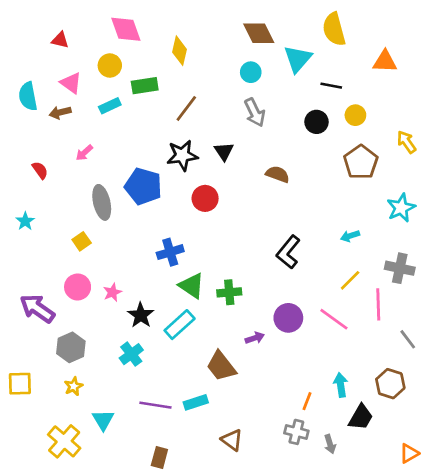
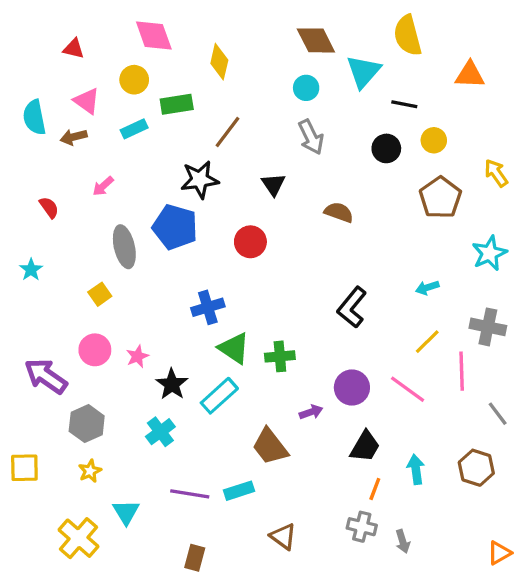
black star: (182, 155) -> (200, 180), moved
black trapezoid: (361, 417) -> (365, 446), moved

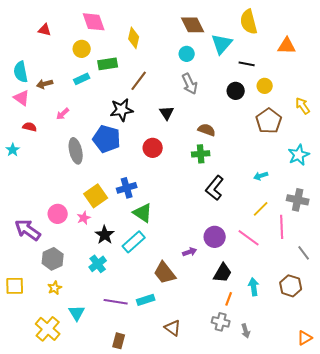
pink triangle: (87, 101) -> (22, 98), moved
red semicircle: (49, 207) -> (30, 127), turned -40
cyan star: (31, 270) -> (13, 150), moved
yellow square: (100, 294) -> (96, 196), moved, size x1.6
green cross: (280, 356) -> (201, 154), moved

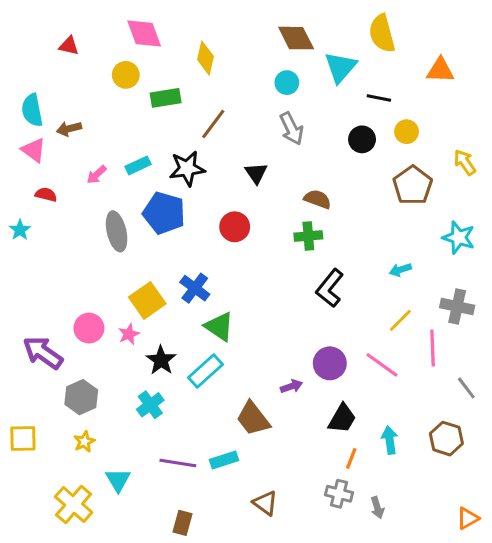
cyan rectangle: (82, 79) -> (138, 165), moved
cyan star: (299, 155) -> (459, 238), turned -30
blue cross: (127, 188) -> (195, 288), turned -36

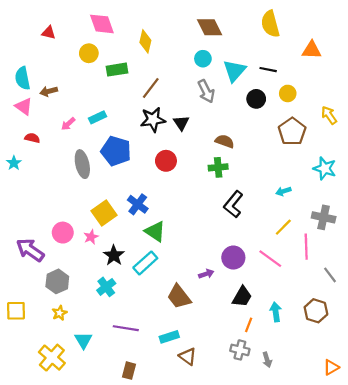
cyan triangle: (341, 67) -> (234, 71), moved
black star: (187, 168) -> (153, 120), moved
cyan rectangle: (224, 460) -> (169, 337), moved

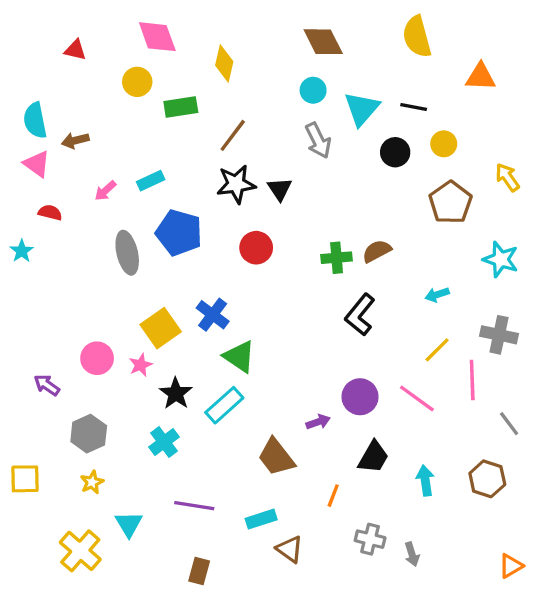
brown semicircle: (225, 141) -> (377, 251), moved, turned -48
purple arrow: (30, 250) -> (47, 385), size x0.6
orange line: (249, 325) -> (333, 496), moved

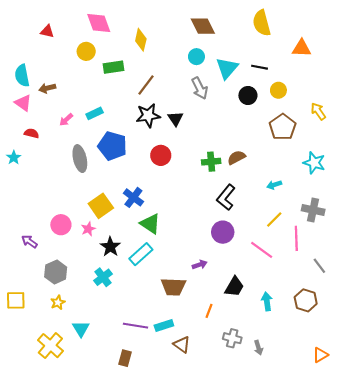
purple circle: (360, 397) -> (223, 232), moved
brown trapezoid: (276, 457) -> (173, 287), turned -50
purple line: (194, 506) -> (136, 326), moved

